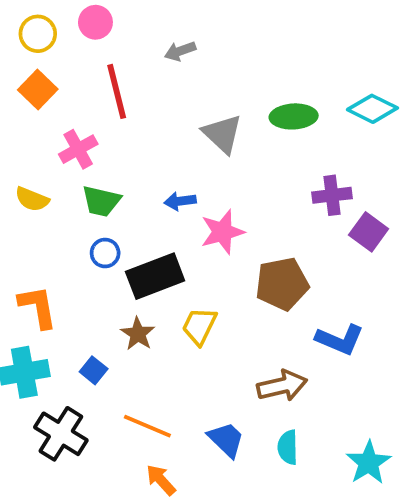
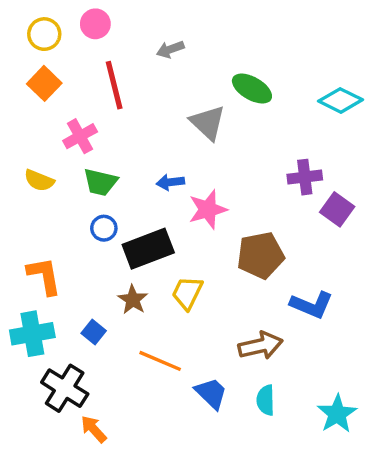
green ellipse: (294, 116) -> (252, 89), moved, turned 33
orange line: (147, 426) -> (160, 361), moved
orange arrow: (161, 480) -> (94, 429), moved

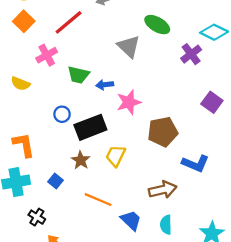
red line: (114, 85) -> (69, 22), turned 64
purple cross: (305, 177) -> (191, 54), moved, turned -30
green trapezoid: (100, 182) -> (78, 75), moved
black cross: (65, 388) -> (37, 217), size x0.6

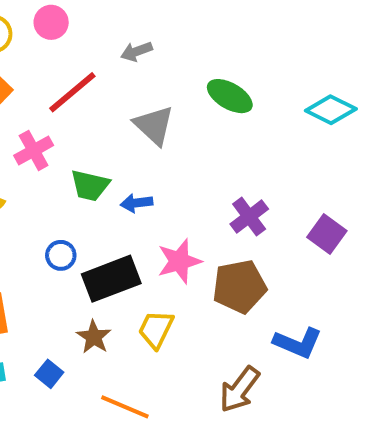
gray triangle: (129, 46) -> (154, 125), moved
purple cross: (191, 54) -> (249, 217), moved
pink star: (129, 102) -> (179, 261), moved
brown arrow: (163, 190) -> (239, 389), turned 140

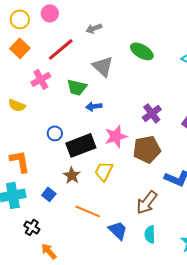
green trapezoid: (90, 185) -> (77, 87), moved

